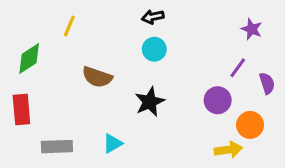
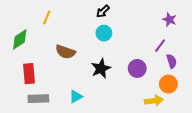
black arrow: (153, 17) -> (103, 11), turned -32
purple semicircle: (267, 83) -> (172, 61), moved
purple circle: (218, 100) -> (137, 68), moved
red rectangle: (21, 109) -> (29, 74), moved

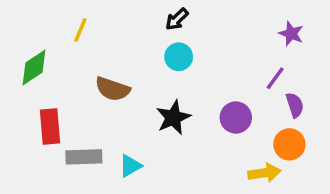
gray rectangle: (38, 99) -> (84, 157), moved

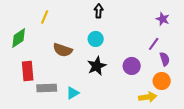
black arrow: (177, 19) -> (99, 11), turned 136
cyan circle: (179, 57) -> (96, 39), moved

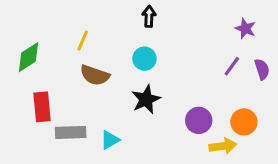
yellow line: (45, 17) -> (83, 41), moved
purple semicircle: (165, 59) -> (262, 69), moved
purple circle: (132, 66) -> (199, 120), moved

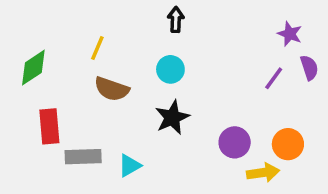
purple semicircle: (262, 69) -> (309, 68), moved

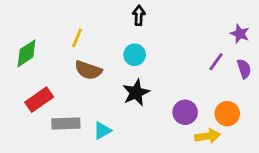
purple star: (290, 34) -> (240, 34), moved
purple semicircle: (309, 68) -> (244, 69), moved
red rectangle: (49, 126) -> (39, 100), turned 60

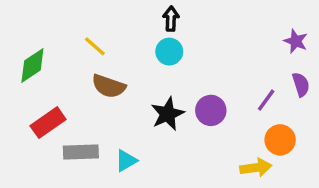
yellow line: (77, 38) -> (95, 46), turned -72
cyan circle: (135, 55) -> (169, 52), moved
purple line: (216, 62) -> (266, 100), moved
purple circle: (185, 112) -> (211, 110), moved

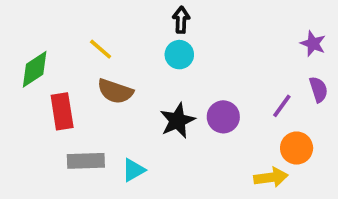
red rectangle: (48, 123) -> (62, 111), moved, turned -64

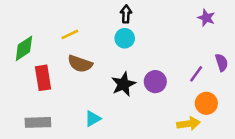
purple star: (313, 44) -> (206, 18), moved
yellow line: (101, 49) -> (70, 34), turned -66
gray rectangle: (86, 161) -> (38, 122), moved

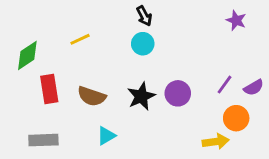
black arrow: (126, 14) -> (144, 16), turned 150
purple semicircle: (222, 62) -> (254, 88), moved, turned 78
brown semicircle: (80, 64) -> (92, 96), moved

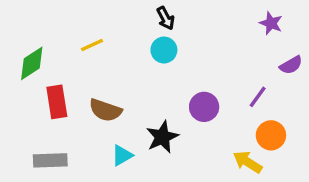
purple semicircle: (254, 88) -> (291, 65), moved
black star: (141, 96) -> (162, 137), moved
yellow arrow: (216, 142) -> (248, 162), turned -140

